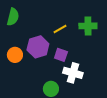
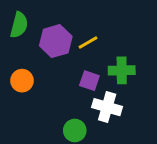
green cross: (88, 26) -> (122, 70), moved
purple hexagon: (38, 47) -> (56, 41), moved

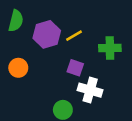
green cross: (122, 70) -> (110, 48), moved

